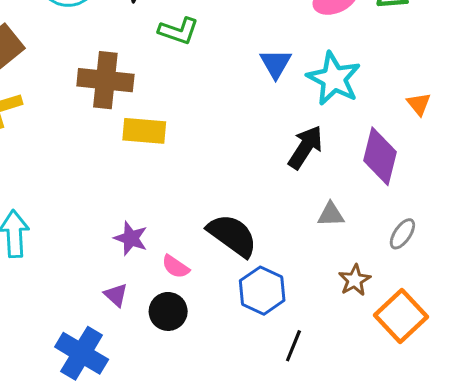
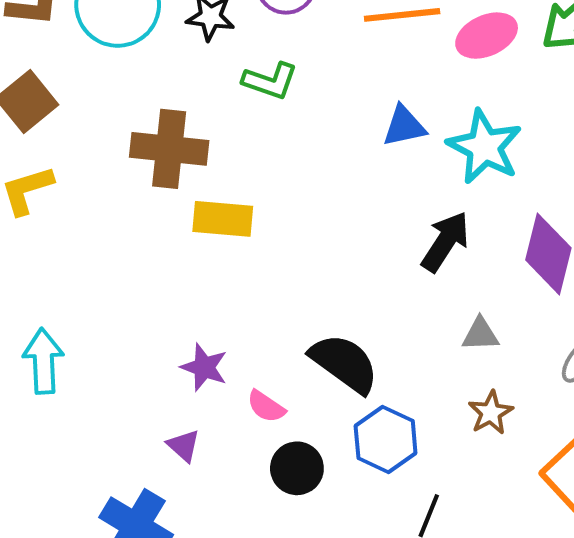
blue triangle: (276, 64) -> (404, 126), turned 48
brown star: (355, 280) -> (491, 413), moved
black circle: (168, 311) -> (297, 468), moved

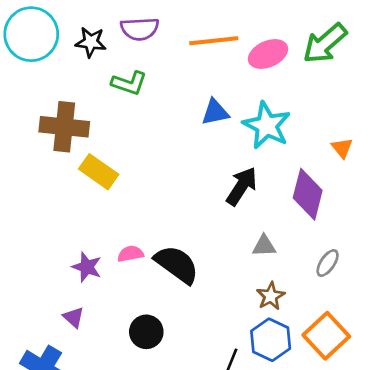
yellow rectangle: (223, 219) -> (99, 172), turned 30
pink semicircle: (266, 406) -> (130, 254), moved, turned 135
blue hexagon: (386, 439) -> (271, 340), moved

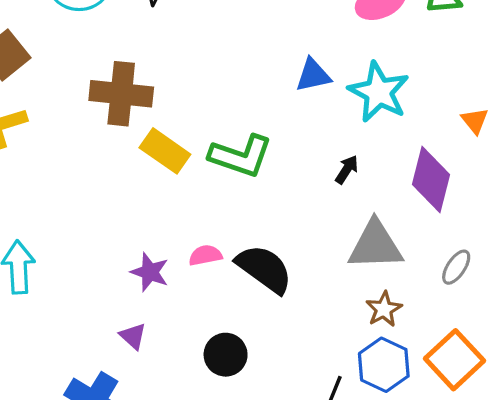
green L-shape: (129, 83) -> (241, 156), moved, size x1.4
black arrow: (242, 186) -> (347, 169), size x0.6
gray triangle: (264, 246) -> (375, 245), size x1.8

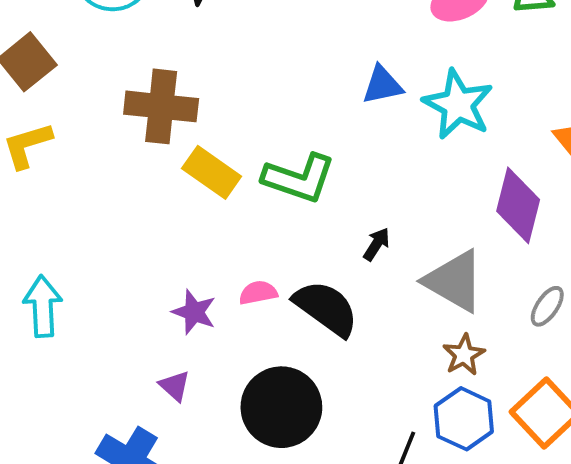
black arrow: (347, 169) -> (376, 244), moved
gray triangle: (375, 245) -> (454, 281), turned 32
black circle: (226, 355) -> (281, 407), size x1.6

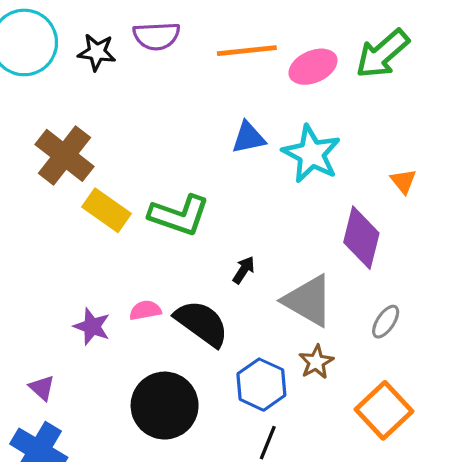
brown cross: (161, 106) -> (65, 155), turned 32
purple triangle: (175, 386) -> (42, 388), moved
blue hexagon: (464, 419) -> (261, 385), moved

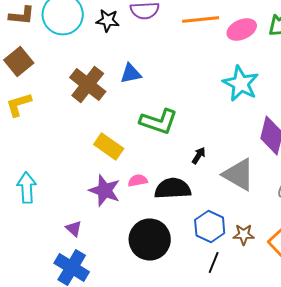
blue triangle: (248, 138) -> (131, 74), moved
yellow rectangle: (106, 210) -> (109, 146), moved
black semicircle: (202, 323) -> (173, 188), turned -39
purple star: (92, 326) -> (105, 190), size x1.4
brown star: (316, 362) -> (244, 234), moved, turned 30

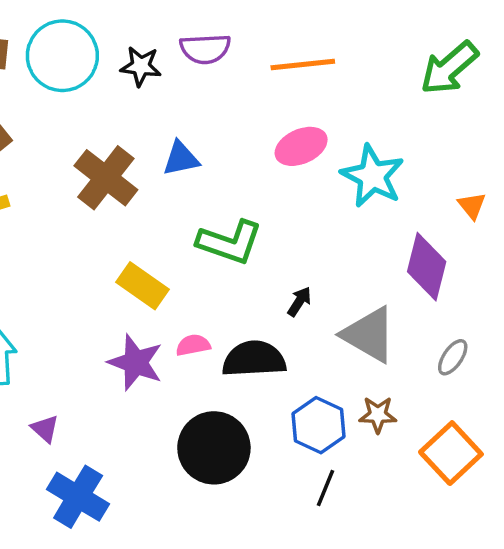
pink ellipse: (242, 30) -> (301, 146), moved
purple triangle: (74, 228) -> (45, 429), moved
brown star: (244, 234) -> (378, 415), moved

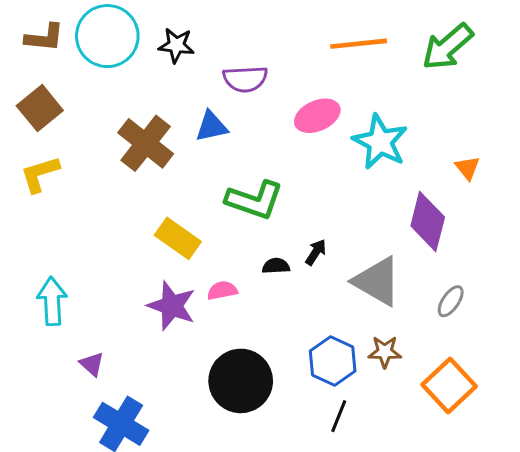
purple semicircle: (205, 49) -> (245, 79), moved
orange line: (303, 64) -> (359, 44), moved
black semicircle: (254, 359) -> (276, 266), moved, size x0.5

